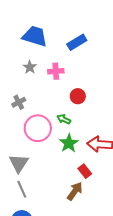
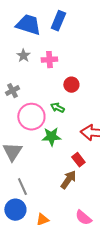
blue rectangle: (77, 42) -> (58, 21), moved, turned -36
green star: (69, 143) -> (51, 137), moved, turned 30
gray line: (22, 189) -> (22, 187), moved

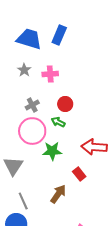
red circle: (71, 85) -> (65, 104), moved
gray cross: (12, 91) -> (32, 105), moved
brown arrow: (68, 180) -> (58, 194), moved

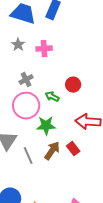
red circle: (65, 104) -> (73, 85), moved
brown arrow: (58, 194) -> (52, 151), moved
gray line: (23, 201) -> (28, 156), moved

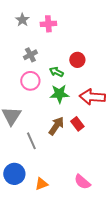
pink circle: (26, 106) -> (30, 81), size x0.7
green star: (46, 126) -> (59, 94), moved
gray line: (28, 156) -> (31, 141), moved

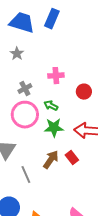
pink cross: (48, 24) -> (56, 76), moved
red circle: (77, 60) -> (84, 92), moved
pink circle: (30, 81) -> (25, 115), size x1.4

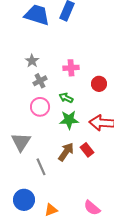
gray star: (17, 54) -> (32, 61), moved
pink circle: (25, 115) -> (40, 107), size x0.7

